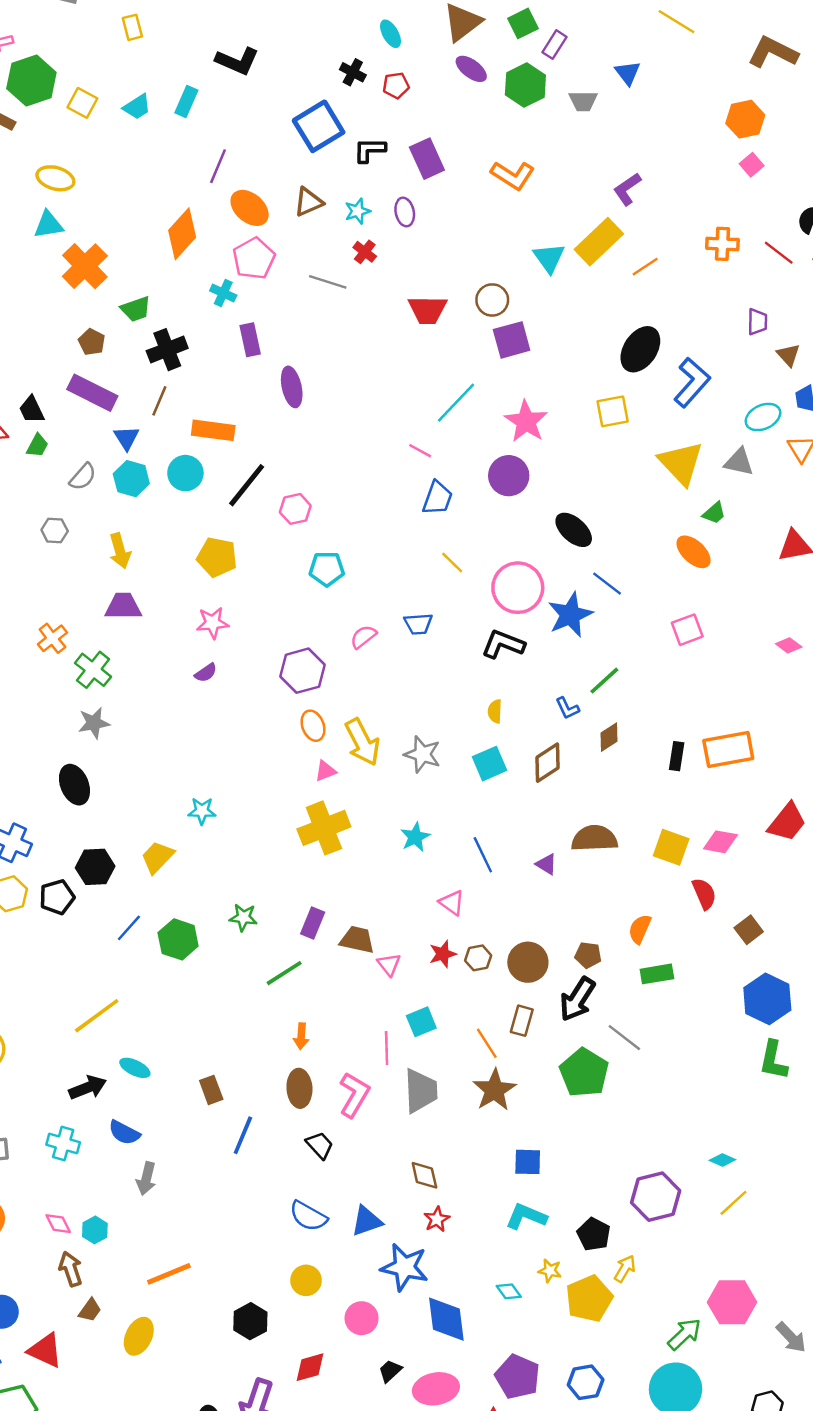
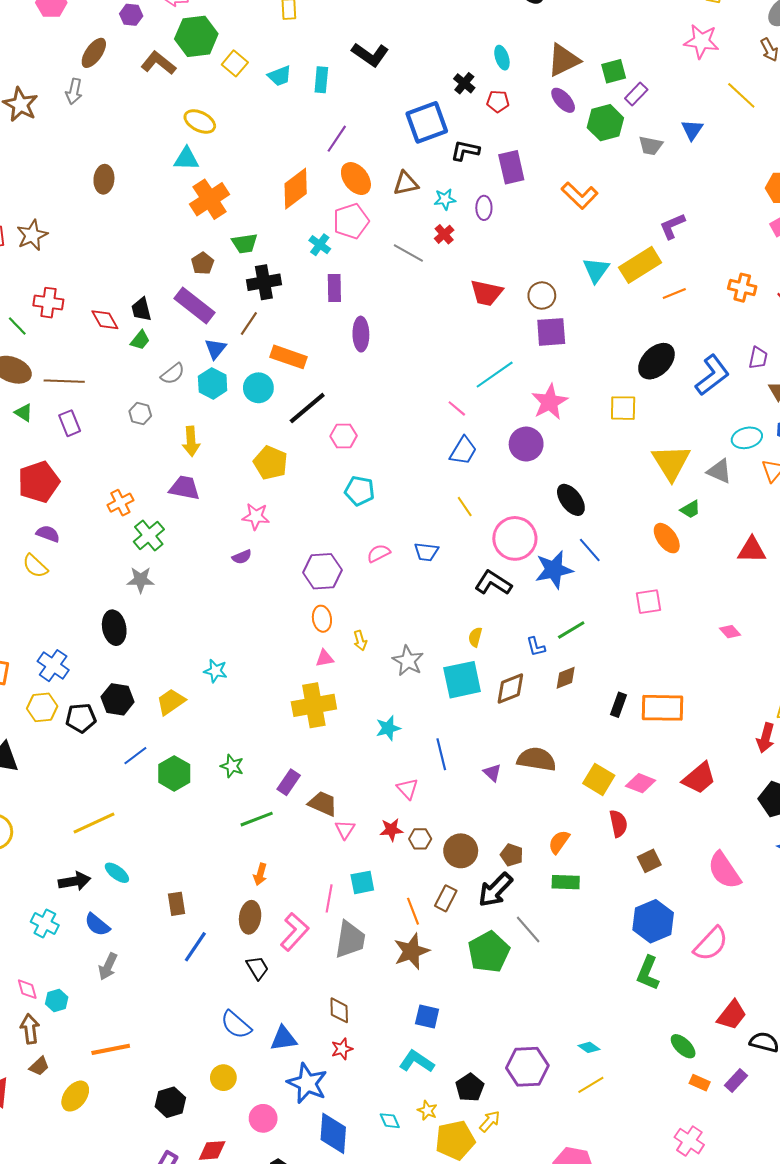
cyan rectangle: (186, 102) -> (321, 80), turned -30
blue L-shape: (692, 382) -> (712, 375), moved
yellow arrow: (362, 742) -> (360, 641), size x0.5
cyan square: (490, 764) -> (462, 680), size x1.4

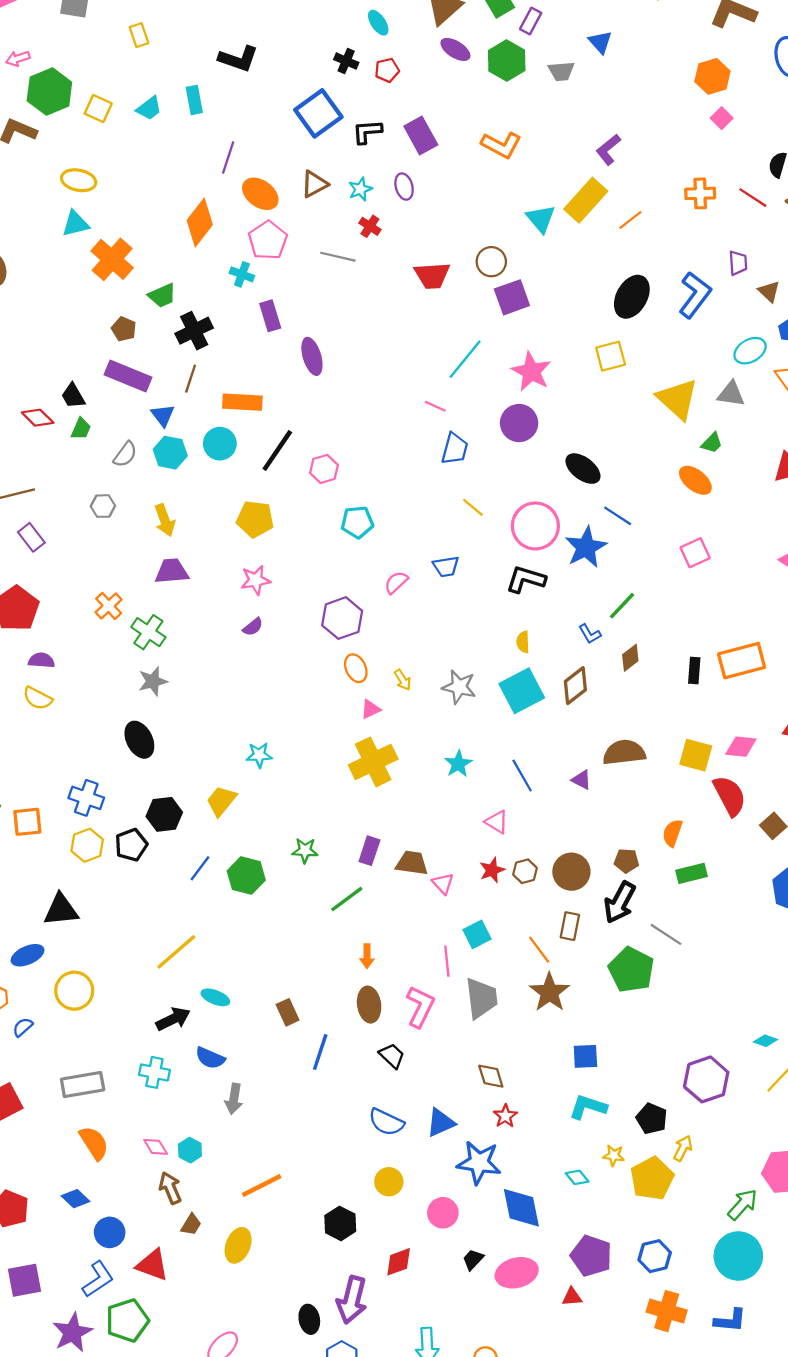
red semicircle: (618, 823) -> (730, 796), size x1.4

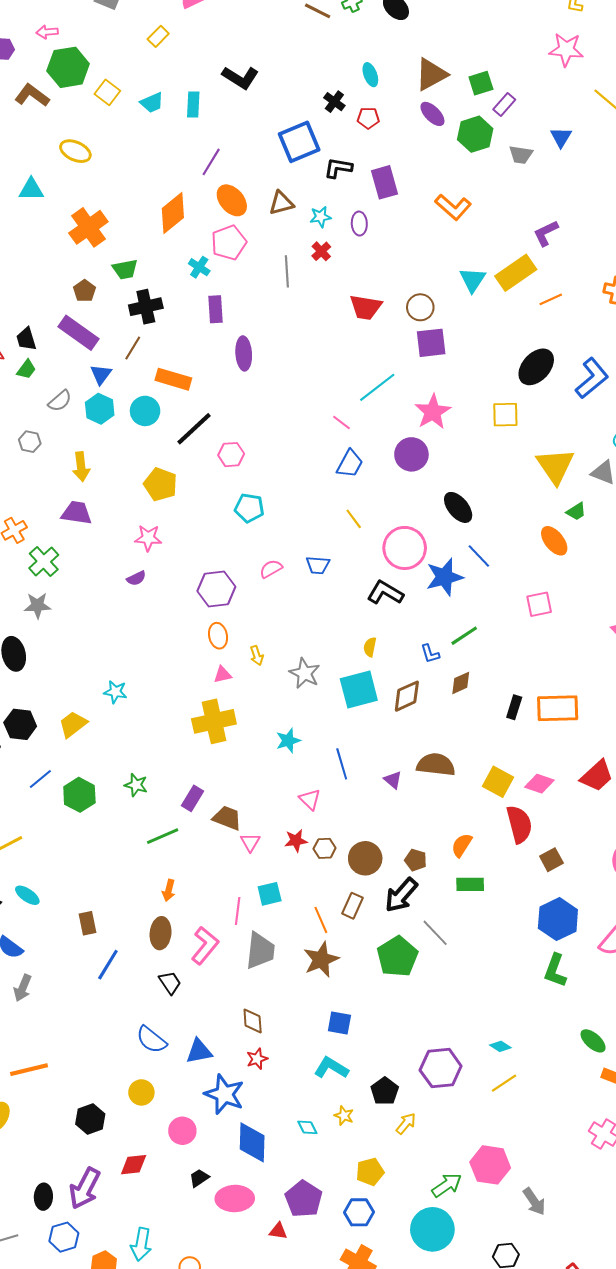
yellow rectangle: (139, 35) -> (158, 36), turned 50
cyan triangle: (75, 224) -> (31, 189), moved
gray line: (338, 257) -> (287, 271), turned 60
yellow pentagon: (652, 1178) -> (370, 1172), moved, size x0.7

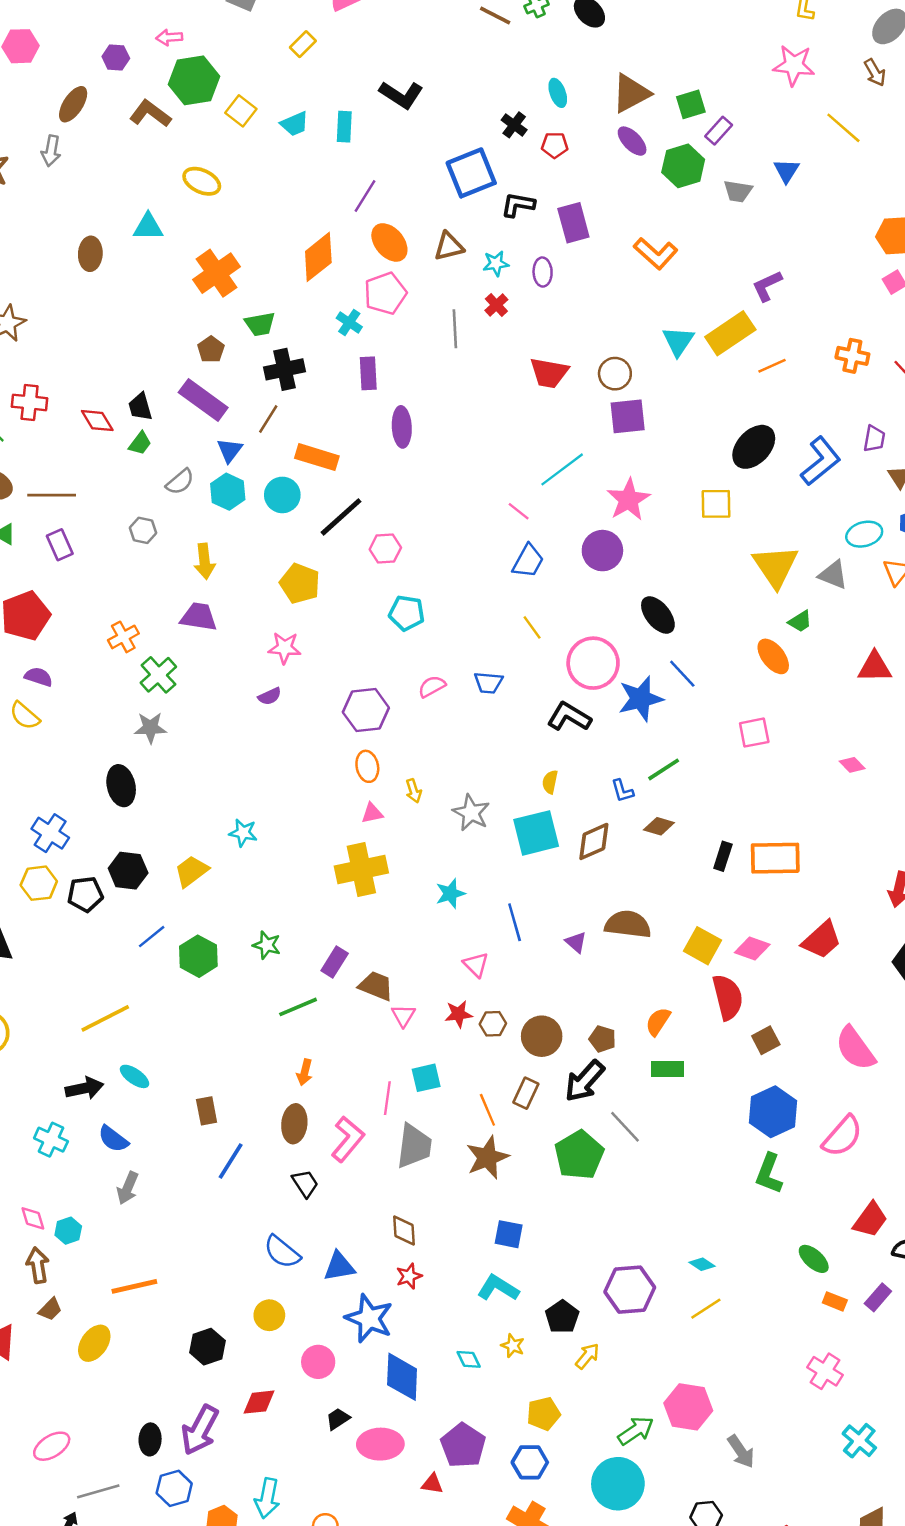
brown diamond: (461, 683) -> (659, 826), turned 40

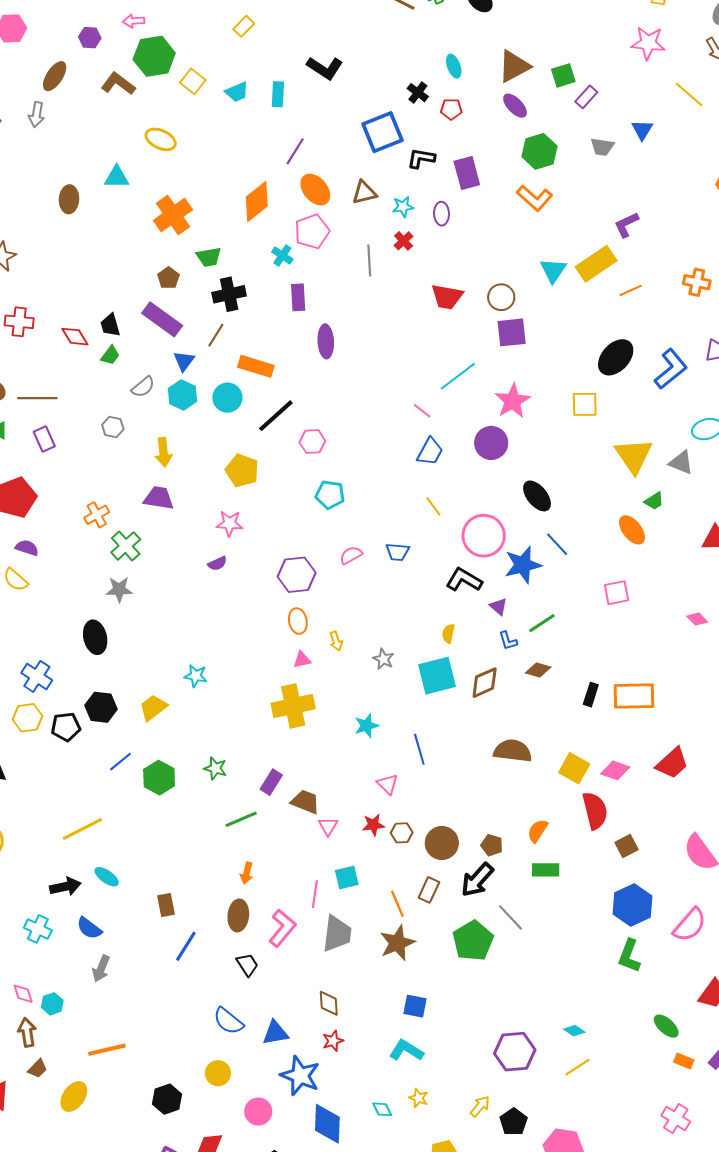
green hexagon: (683, 166) -> (539, 151), moved
gray star: (471, 813) -> (383, 659), size x0.7
purple triangle: (576, 942) -> (498, 607), moved
black pentagon: (562, 1317) -> (514, 1122), moved

